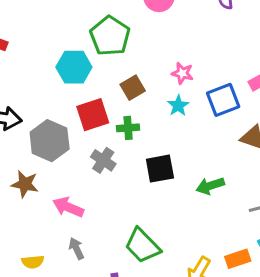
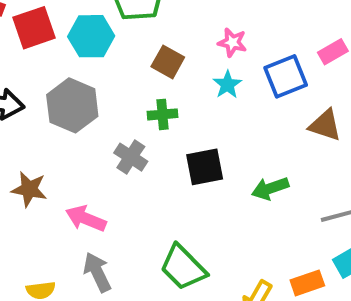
brown square: (133, 88) -> (168, 62), turned -30
red square: (93, 115) -> (34, 28), moved
gray hexagon: (50, 141) -> (72, 105), moved
gray arrow: (76, 248) -> (97, 272), size x1.4

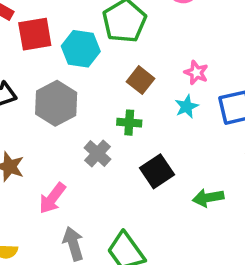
black square: (205, 167) -> (157, 171), turned -32
pink arrow: (86, 218) -> (52, 198), turned -84
gray arrow: (97, 272) -> (73, 244), moved

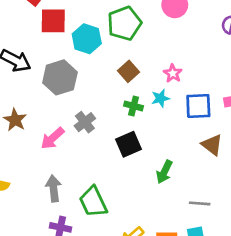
green cross: (129, 123) -> (134, 106), moved
pink arrow: (52, 198) -> (52, 138), moved
green arrow: (208, 198) -> (164, 172), turned -65

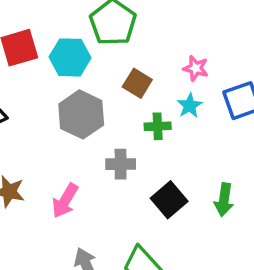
gray hexagon: (60, 77) -> (81, 114), moved
gray cross: (85, 122) -> (121, 164), moved, turned -36
black square: (128, 144) -> (169, 200), moved

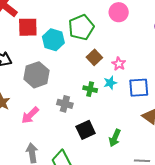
brown square: (137, 83) -> (94, 57), moved
gray hexagon: (81, 114) -> (37, 75), moved

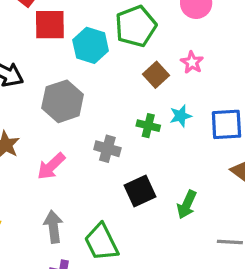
pink star: (119, 64) -> (192, 62), moved

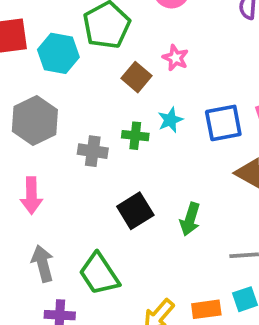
gray cross: (107, 149) -> (93, 151), moved
pink arrow: (51, 166) -> (31, 196), turned -40

